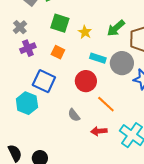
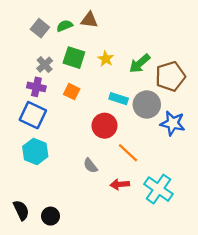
gray cross: (20, 27) -> (45, 65), moved
yellow star: (85, 32) -> (106, 59), moved
purple cross: (28, 48) -> (36, 87), turned 35
blue square: (44, 81) -> (33, 115), moved

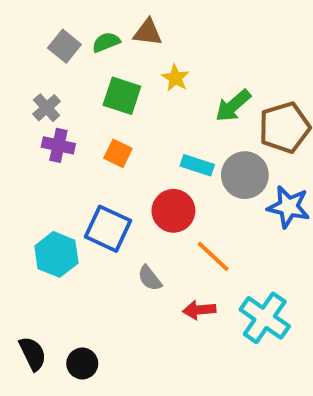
yellow star: (106, 59) -> (175, 78), moved
gray cross: (45, 65) -> (47, 108), moved
blue square: (33, 115) -> (108, 229), moved

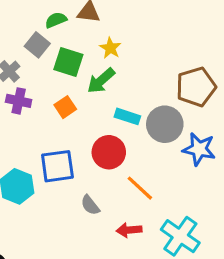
gray square: (64, 46) -> (37, 45), moved
green arrow: (233, 106) -> (101, 81), moved
orange square: (118, 153) -> (65, 107), turned 30
blue square: (108, 229) -> (57, 166), turned -33

